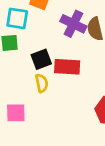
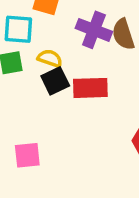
yellow semicircle: (42, 83) -> (50, 58), moved, turned -54

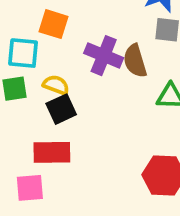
red rectangle: (90, 88) -> (52, 152), moved

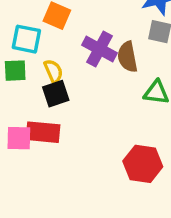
yellow semicircle: (56, 85) -> (53, 71), turned 40
pink square: (30, 188) -> (19, 138), moved

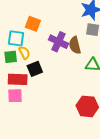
yellow semicircle: (53, 71) -> (24, 53), moved
red rectangle: (43, 132) -> (18, 79), moved

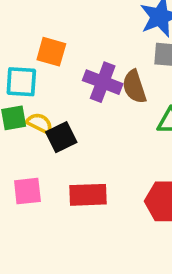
yellow semicircle: (24, 53) -> (40, 123), moved, turned -32
red rectangle: (18, 79) -> (88, 195), moved

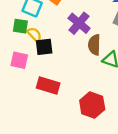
brown semicircle: (134, 87) -> (94, 45), moved
pink square: (27, 191) -> (19, 60), moved

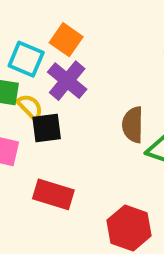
purple cross: (79, 23) -> (67, 81), moved

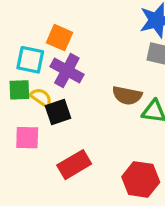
brown semicircle: (133, 125) -> (127, 95), turned -68
red rectangle: (53, 194) -> (74, 165), turned -36

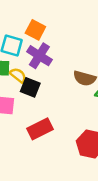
black square: (58, 112) -> (30, 87), turned 36

